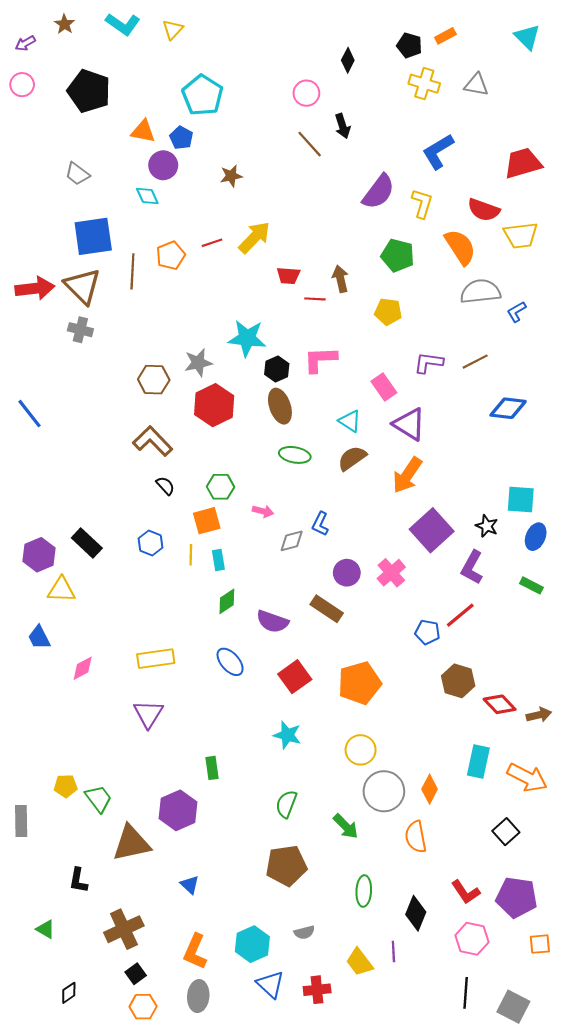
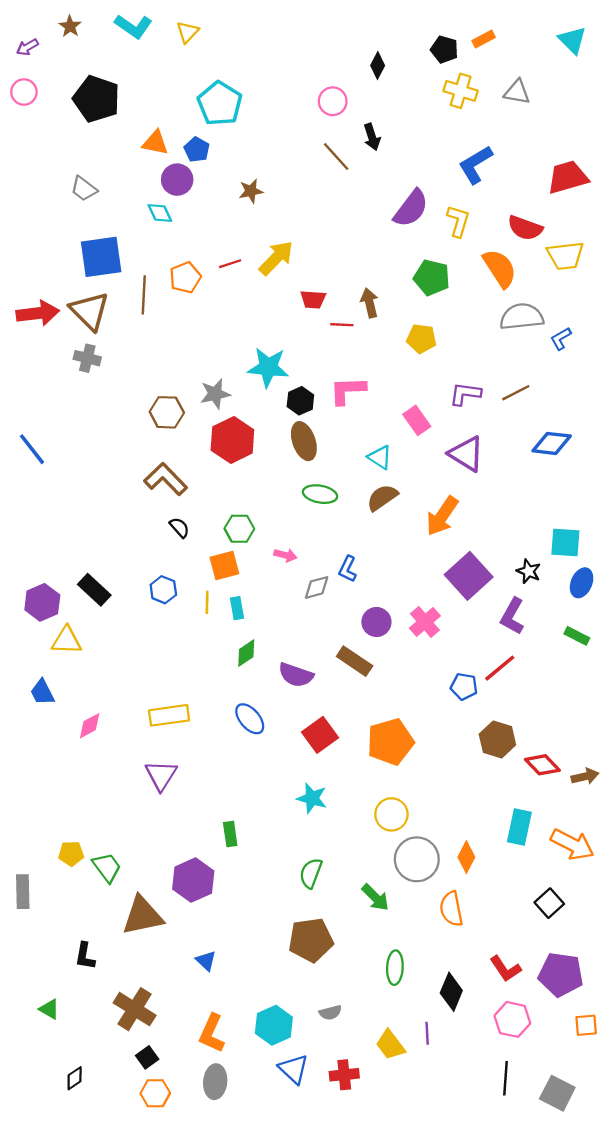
purple triangle: (409, 424) -> (466, 454), moved
brown cross: (124, 929) -> (135, 1009), turned -33

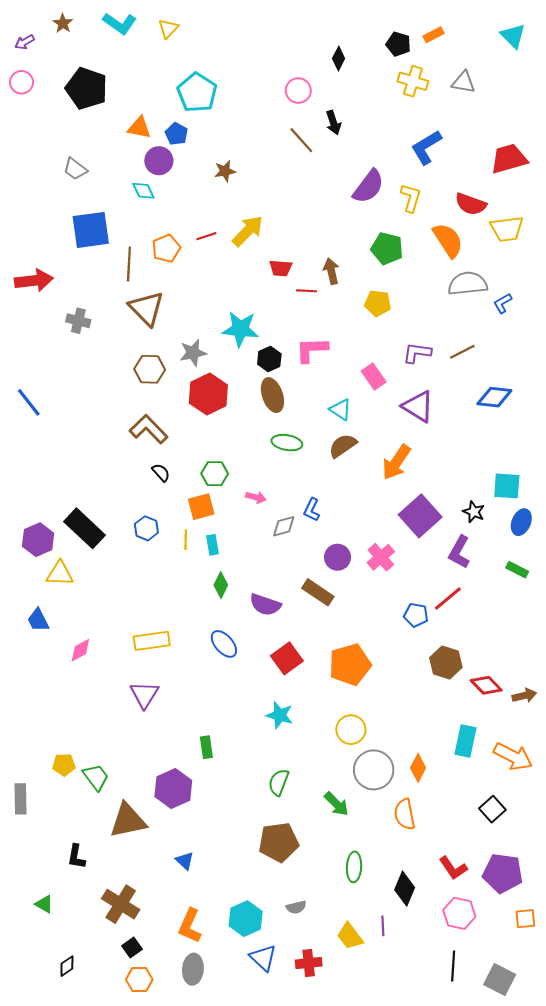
brown triangle: (90, 311) -> (146, 308), moved
black rectangle: (94, 590) -> (85, 528), size x1.4
green diamond: (246, 653) -> (221, 585), turned -30

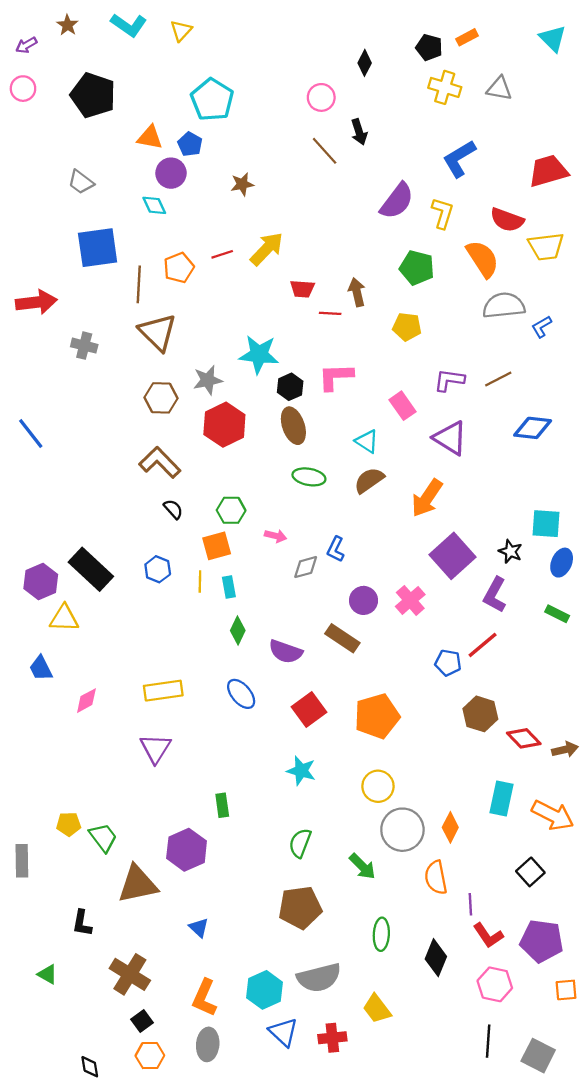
gray semicircle: (296, 907) -> (319, 978), size x2.0
purple line: (383, 926) -> (470, 904), moved
black diamond: (67, 966) -> (90, 1067), moved, turned -65

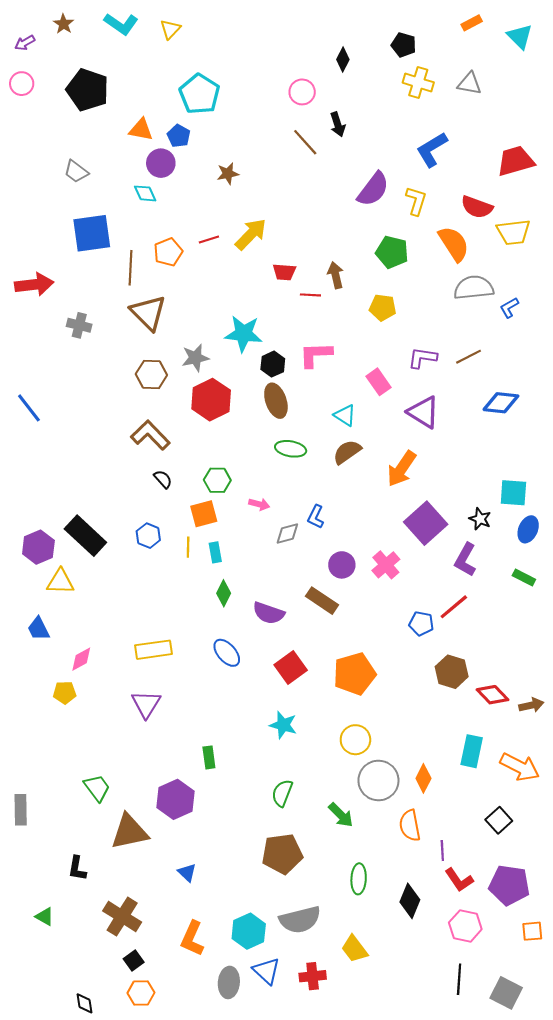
orange rectangle: (467, 37) -> (472, 23), moved
yellow pentagon: (69, 824) -> (65, 693), moved
gray ellipse: (208, 1044) -> (229, 982), moved

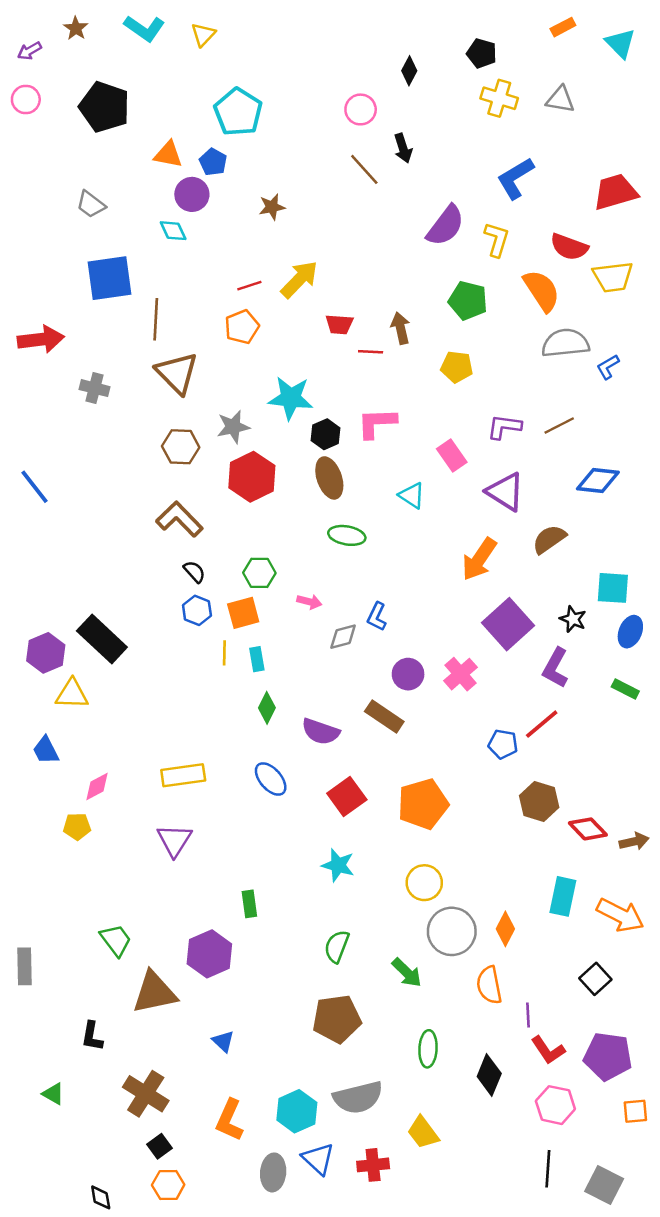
orange pentagon: (168, 252) -> (242, 327), moved
brown semicircle: (347, 452) -> (549, 539), moved
blue hexagon: (148, 536) -> (197, 610), moved

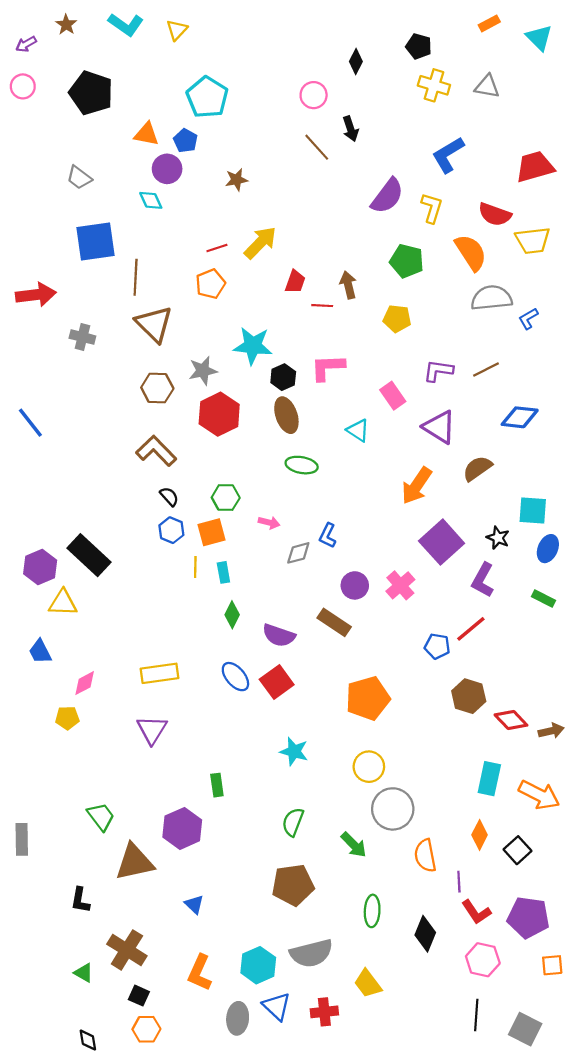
red trapezoid: (339, 324) -> (295, 282), turned -75
red square: (347, 796) -> (277, 682), moved
orange diamond: (505, 929) -> (480, 835), moved
green triangle: (53, 1094) -> (84, 973), moved
black square: (159, 1146) -> (139, 996), turned -30

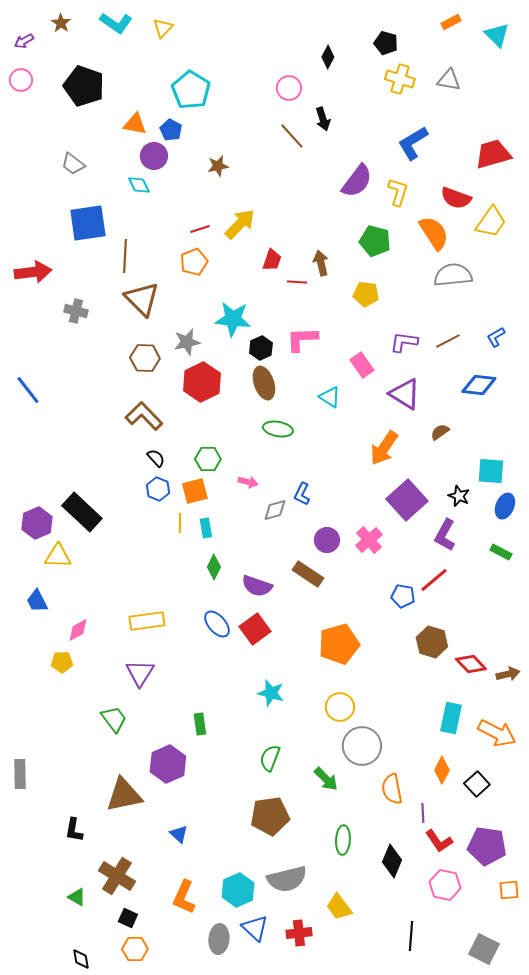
yellow trapezoid: (533, 240) -> (491, 222), turned -48
blue L-shape: (528, 319) -> (496, 337), moved
brown semicircle: (477, 468) -> (440, 432), size x0.7
green trapezoid: (101, 817) -> (114, 719), moved
black line: (476, 1015) -> (411, 936), moved

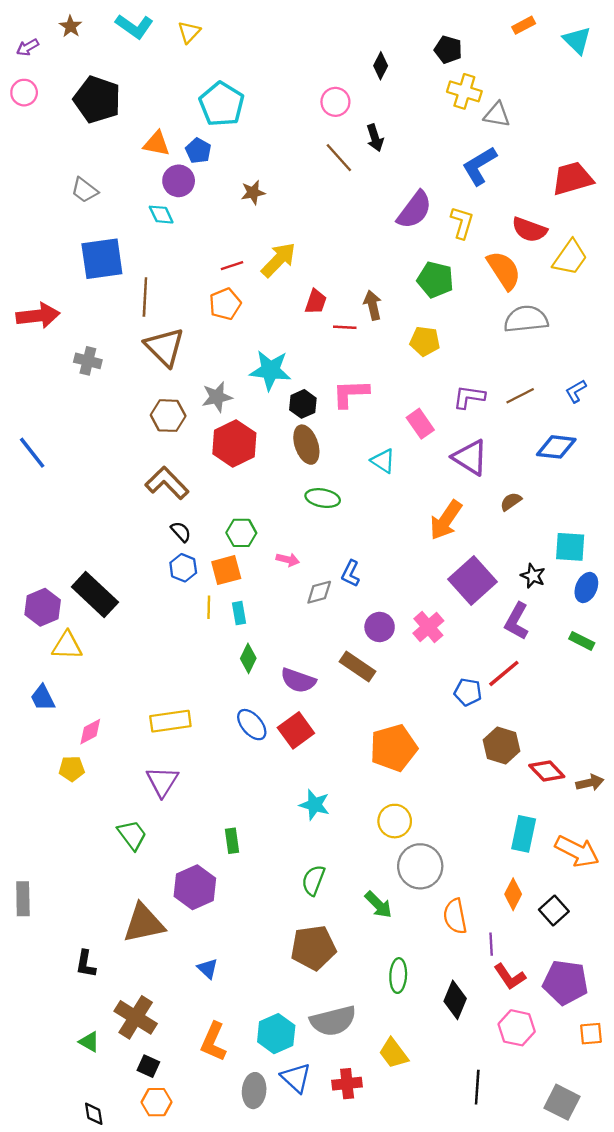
gray triangle: (449, 80) -> (497, 115), moved

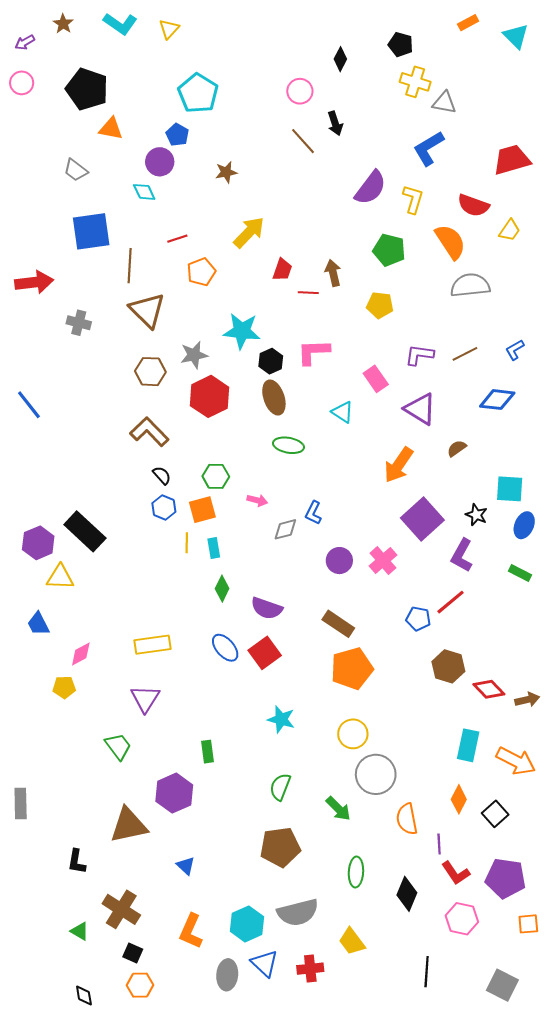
orange triangle: (157, 144) -> (111, 129), moved
yellow trapezoid: (570, 258) -> (510, 230), size x0.7
red line: (232, 266) -> (177, 239), moved
brown rectangle: (357, 666) -> (338, 624), moved

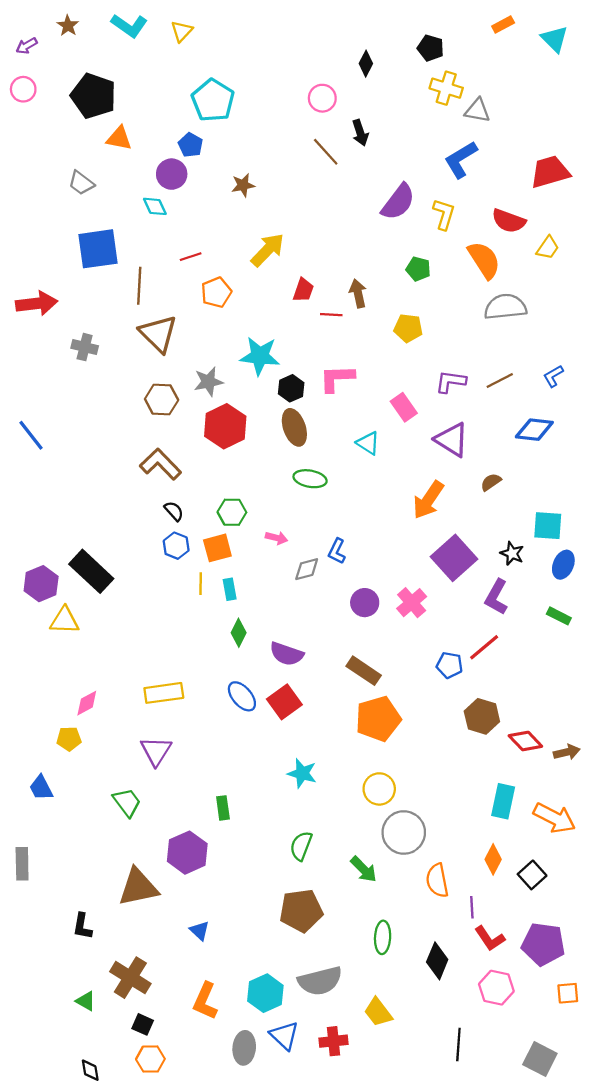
green pentagon: (389, 250) -> (418, 269), size x0.7
blue trapezoid: (38, 624) -> (41, 788), moved

